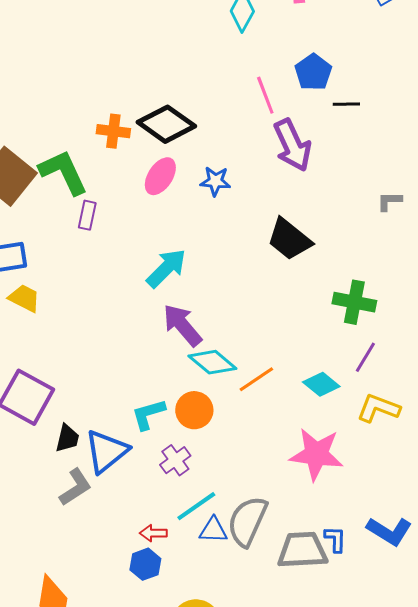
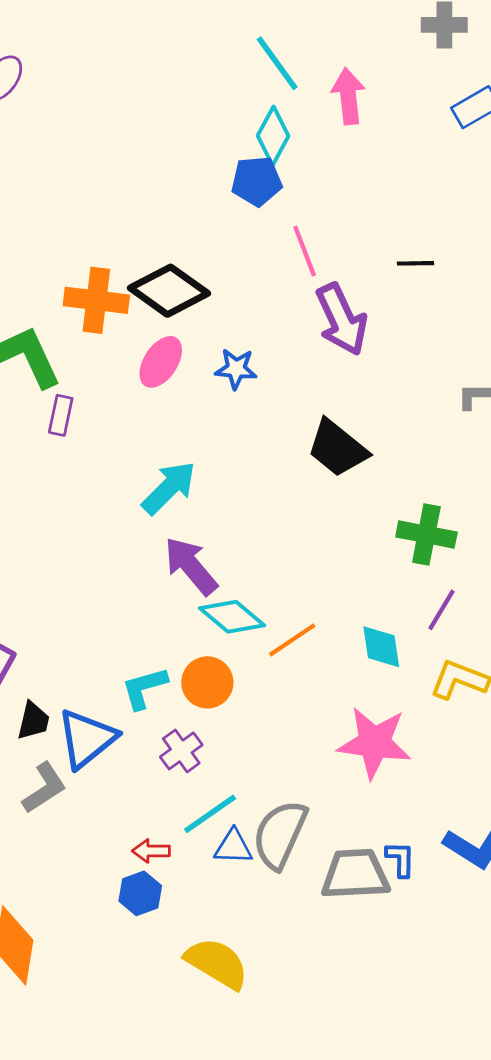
blue pentagon: (313, 72) -> (257, 181), moved, turned 30
orange cross: (113, 131) -> (96, 300), size x1.4
cyan diamond: (321, 384) -> (381, 647), turned 42

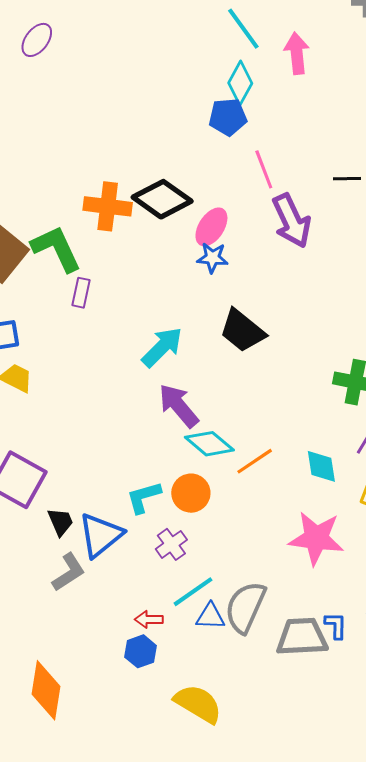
pink ellipse: (161, 362) -> (211, 227), moved
black trapezoid: (337, 448) -> (242, 331), moved
black trapezoid: (33, 721) -> (60, 522), turned -36

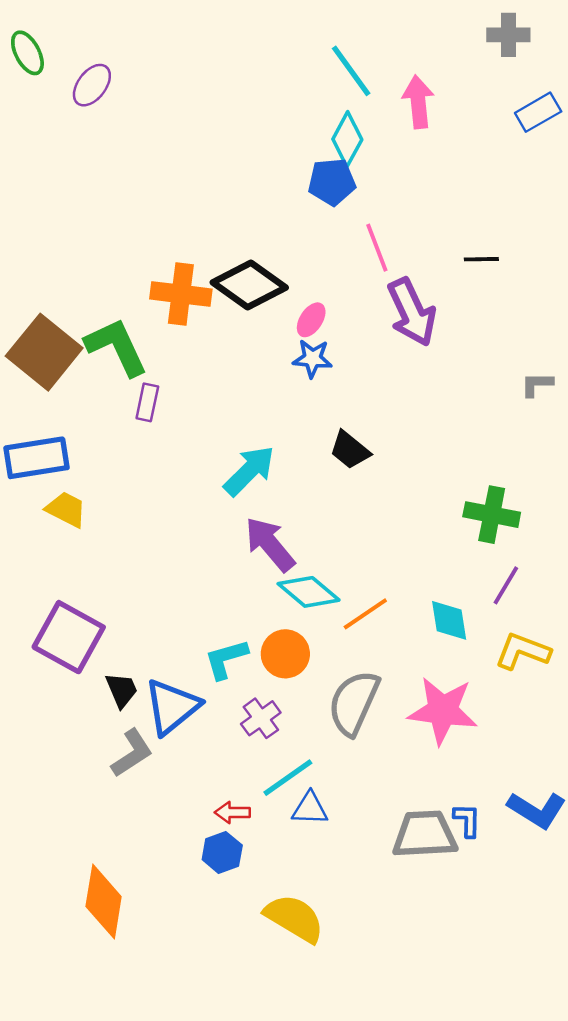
pink ellipse: (211, 227) -> (311, 320), size x0.7
black trapezoid: (242, 331) -> (350, 450), size x0.7
gray semicircle: (245, 607) -> (354, 703), moved

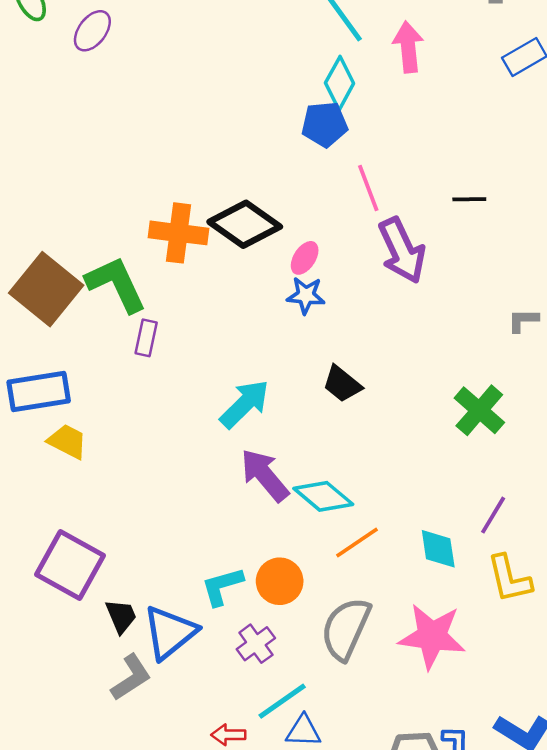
green cross: (492, 515) -> (479, 410), moved, turned 30
cyan diamond: (309, 592) -> (323, 496), moved
yellow L-shape: (523, 651) -> (509, 579), turned -124

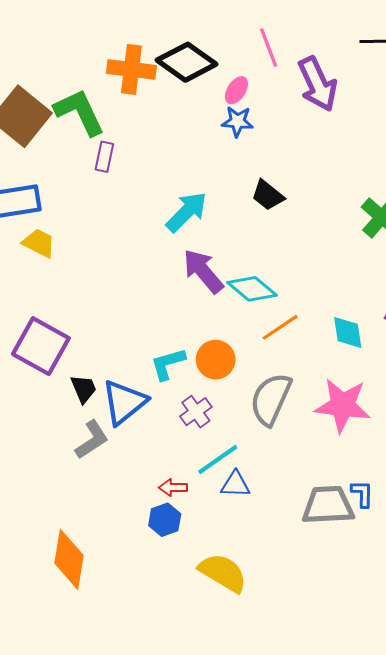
pink line: (368, 188) -> (269, 48), moved

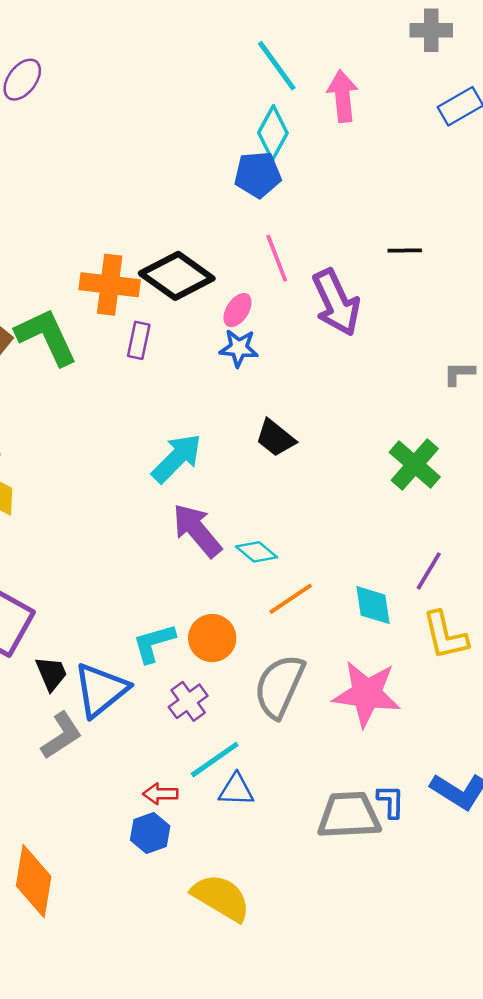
purple rectangle: (104, 157) -> (139, 340), moved
cyan diamond: (252, 289) -> (256, 552), size x0.7

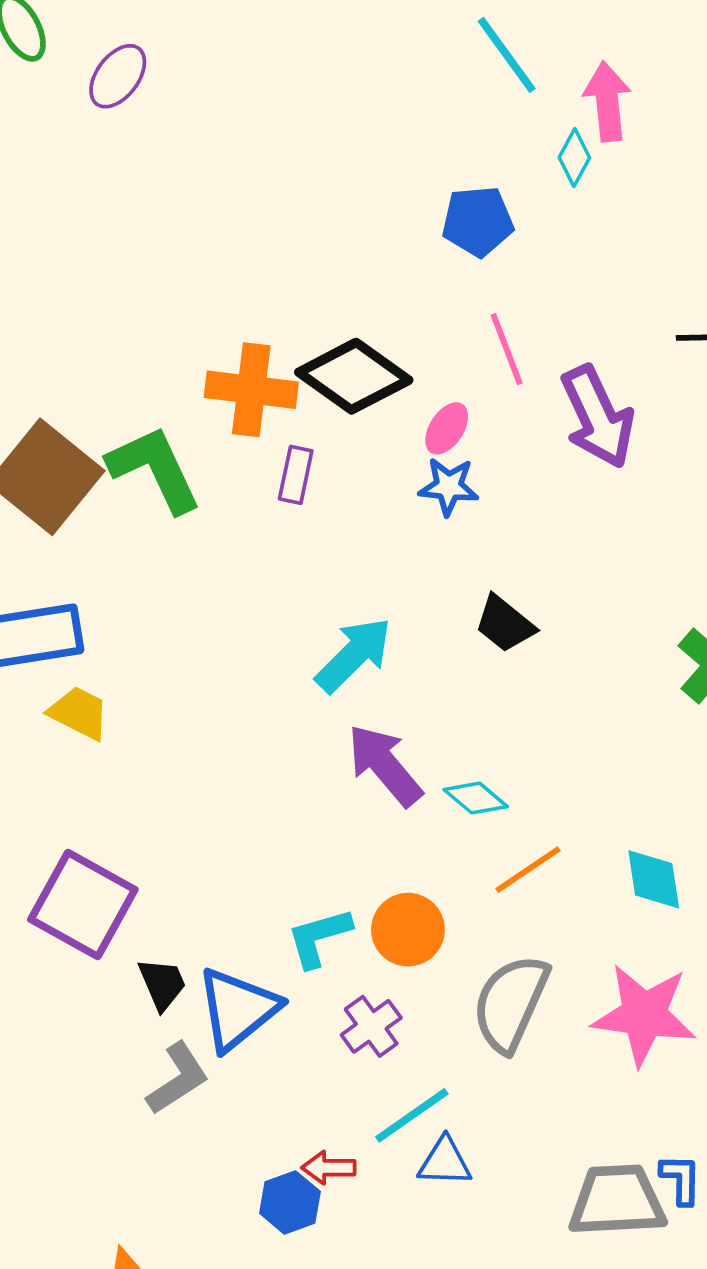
cyan diamond: (273, 133) -> (574, 158), moved, size x0.7
blue hexagon: (150, 833) -> (290, 1202), moved

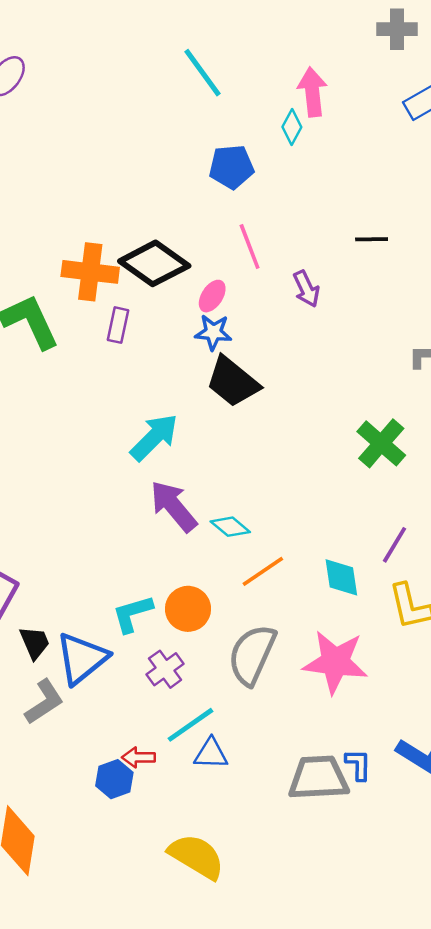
cyan line: (507, 55) -> (202, 73), moved
purple arrow: (598, 417) -> (306, 289), size x0.6
black trapezoid: (505, 624) -> (233, 382), moved, size x1.4

